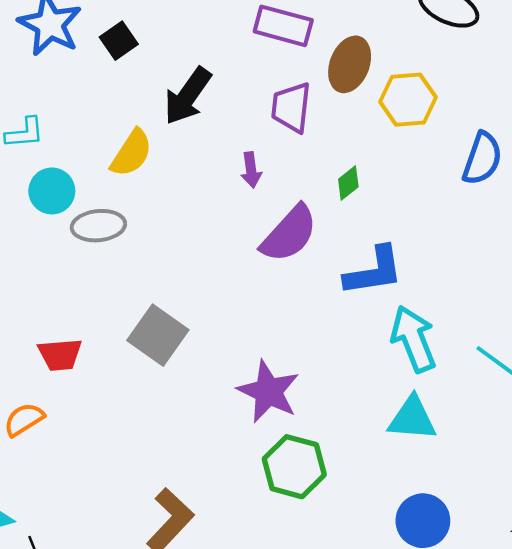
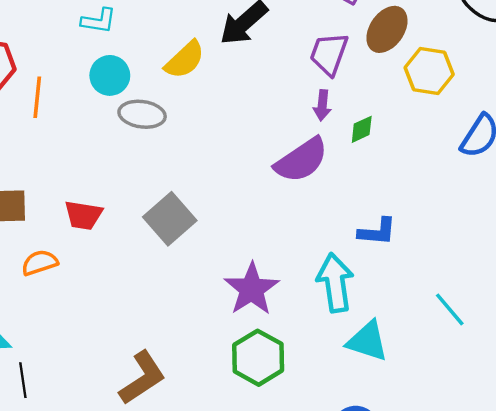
purple arrow: (251, 170) -> (322, 105), moved
blue L-shape: (374, 271) -> (377, 232), moved, size x0.7
cyan arrow: (413, 339) -> (335, 283), moved

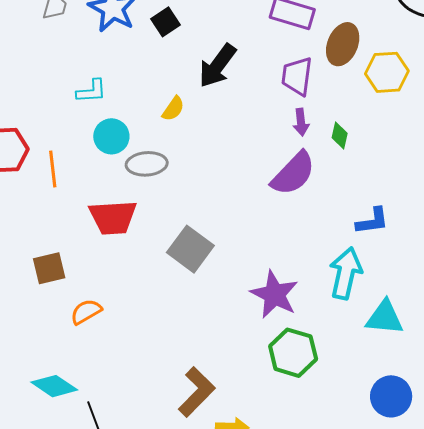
yellow semicircle: (185, 60) -> (173, 109), size x0.7
green diamond: (362, 129) -> (340, 135), turned -40
red trapezoid: (83, 215) -> (113, 217), moved, size x1.4
cyan arrow: (335, 283) -> (346, 273), turned 33

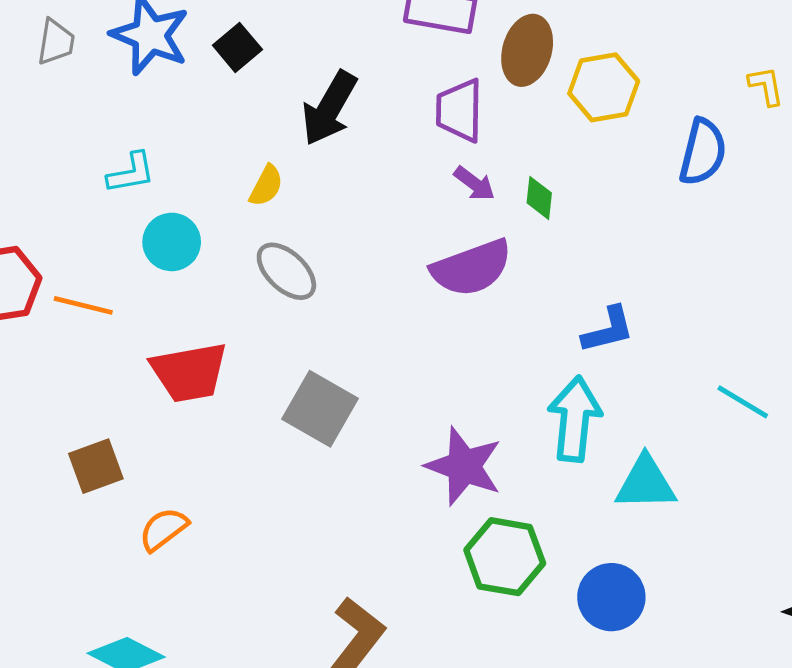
purple arrow: (301, 122) -> (474, 184), turned -40
gray ellipse: (147, 164) -> (286, 271), moved, turned 54
orange line: (53, 169) -> (83, 305), turned -63
purple semicircle: (293, 173) -> (472, 268), turned 33
blue circle: (391, 396) -> (611, 597), moved

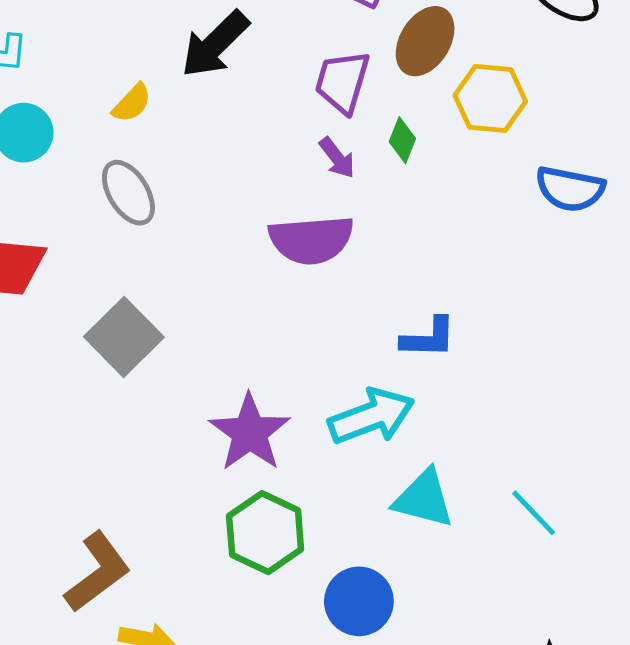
blue semicircle: (703, 152) -> (570, 189), turned 72
green diamond: (539, 198) -> (402, 140), moved
cyan line: (743, 402) -> (534, 513), moved
cyan arrow: (575, 419) -> (371, 416), turned 48

